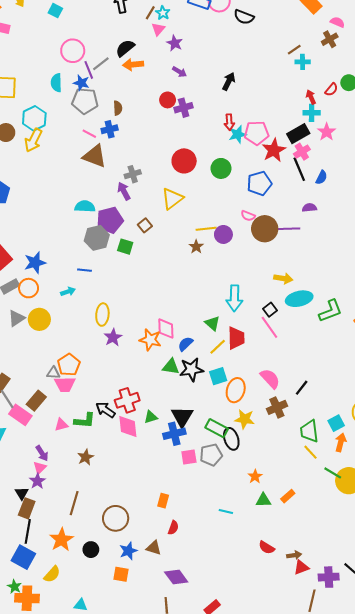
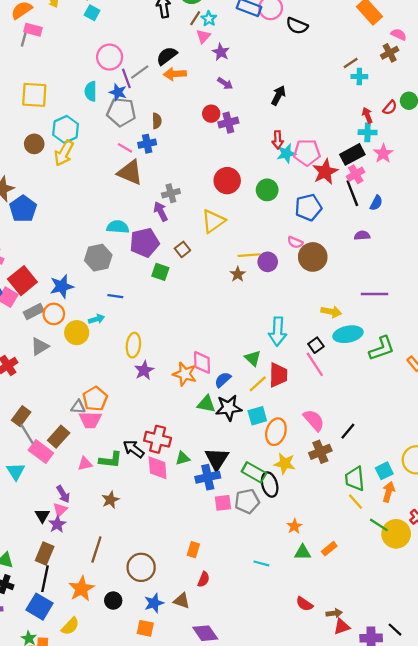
purple line: (288, 229) -> (375, 294), moved
gray hexagon: (97, 238) -> (98, 258), moved
yellow circle: (39, 319) -> (77, 333), moved
red cross: (127, 400) -> (158, 439), turned 30
black triangle: (22, 493) -> (42, 516), moved

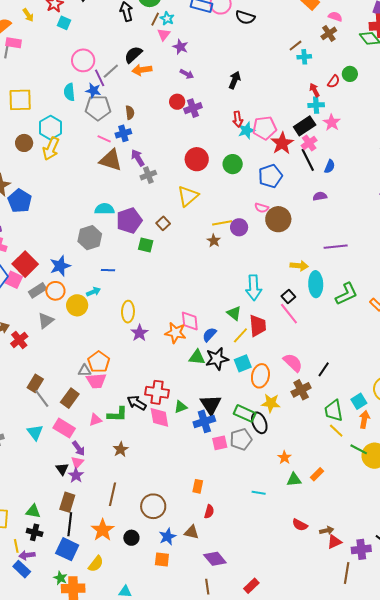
purple arrow: (161, 211) -> (138, 158), moved
cyan ellipse: (348, 334) -> (316, 284), turned -75
pink rectangle: (41, 452) -> (64, 428), moved

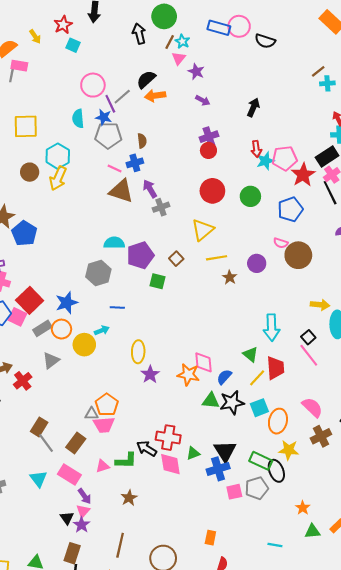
red circle: (177, 102) -> (208, 150), moved
yellow line: (222, 223) -> (217, 258), moved

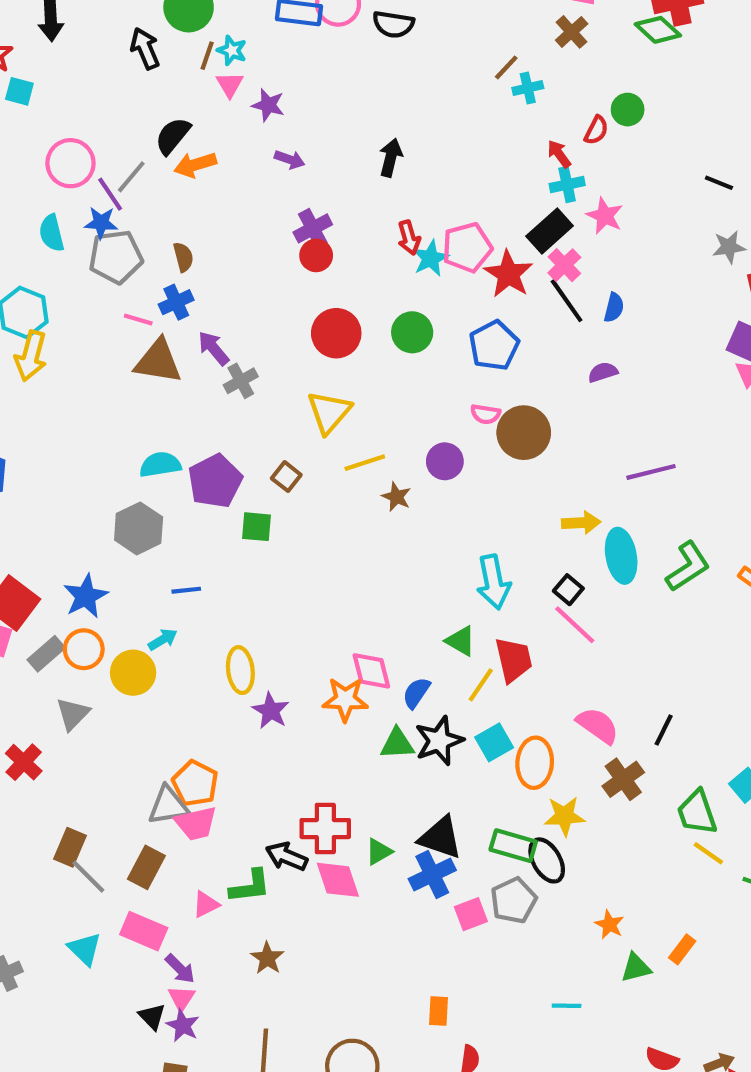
gray triangle: (92, 414) -> (168, 806), size x1.5
black triangle: (225, 451) -> (440, 838), turned -30

